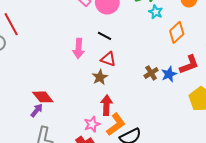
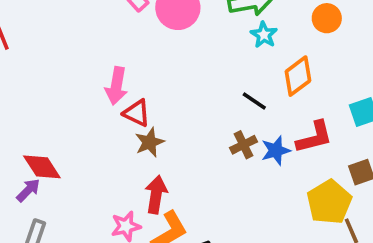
black line: (105, 36) -> (254, 101), moved
red triangle: (108, 59) -> (137, 113), moved

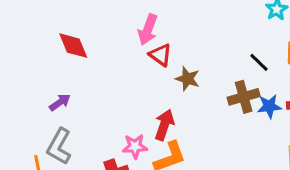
brown star: (149, 142) -> (187, 79), moved, turned 30
brown cross: (243, 145) -> (244, 97), size x1.4
red diamond: (42, 167) -> (73, 46), moved

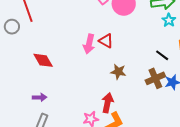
red triangle: (160, 55) -> (106, 41), moved
purple arrow: (60, 102) -> (40, 97), turned 40

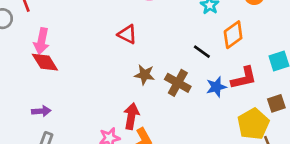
pink arrow: (89, 44) -> (42, 41), moved
brown cross: (155, 78) -> (178, 83), moved, turned -36

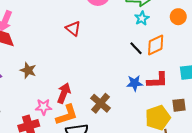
black line: (202, 52) -> (136, 48), moved
brown star: (144, 75) -> (28, 70), moved
brown cross: (178, 83) -> (101, 103), moved

